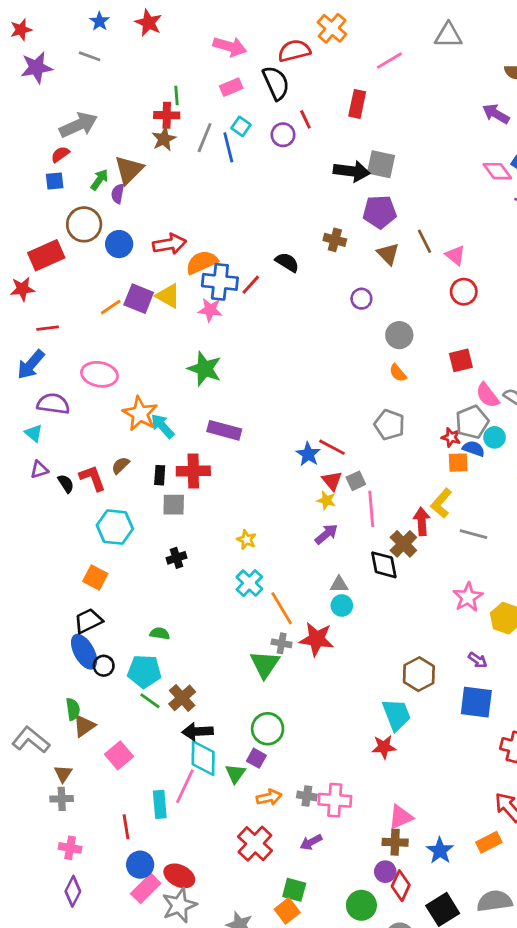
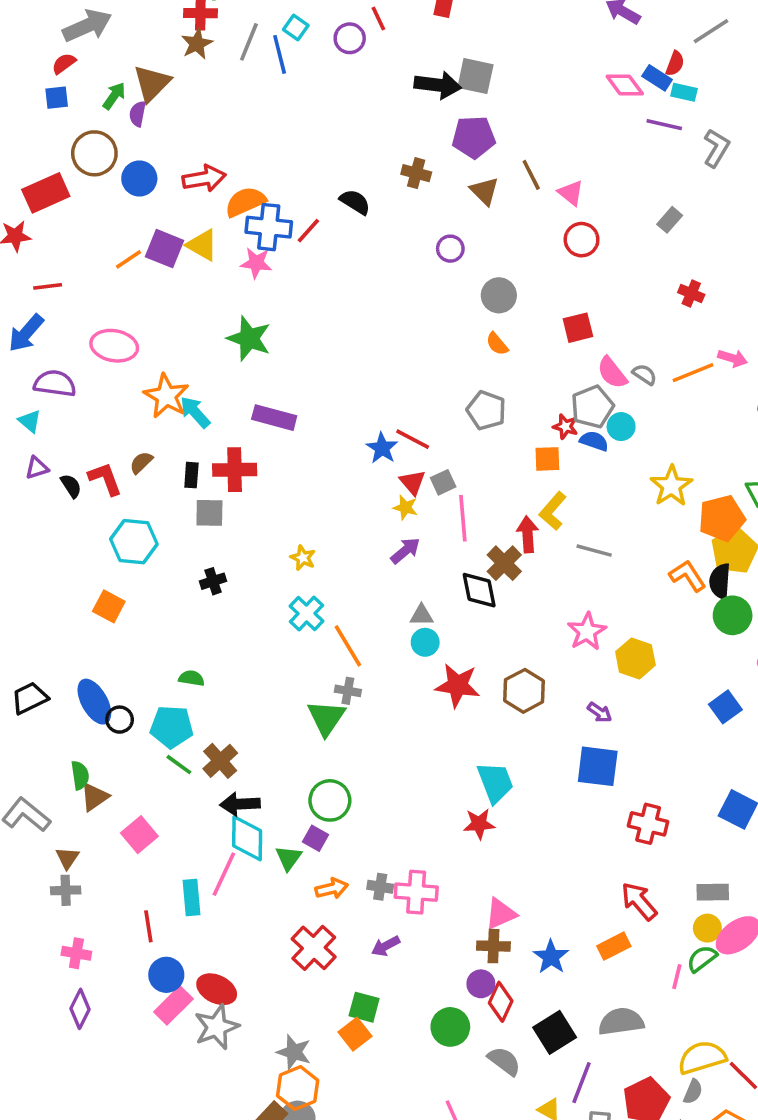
orange square: (458, 463) -> (547, 459), moved
black trapezoid: (88, 621) -> (30, 698), moved
red star: (317, 639) -> (458, 685), moved
brown hexagon: (419, 674) -> (524, 691), moved

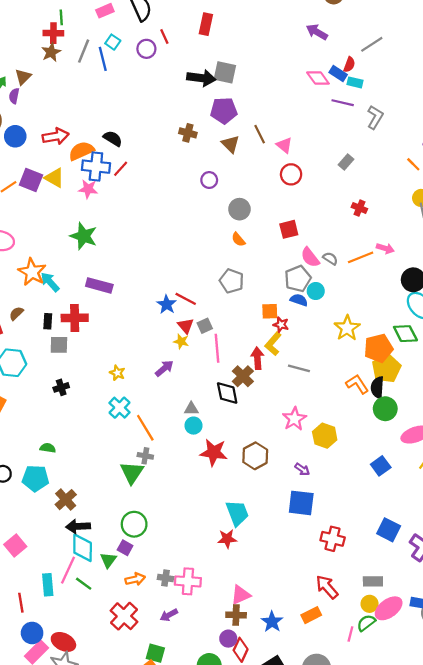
brown triangle: (152, 83) -> (23, 77), size x0.7
black semicircle: (355, 202) -> (113, 139), moved
red star: (565, 427) -> (281, 325), moved
purple arrow: (405, 551) -> (164, 368), moved
green line: (179, 765) -> (84, 584), moved

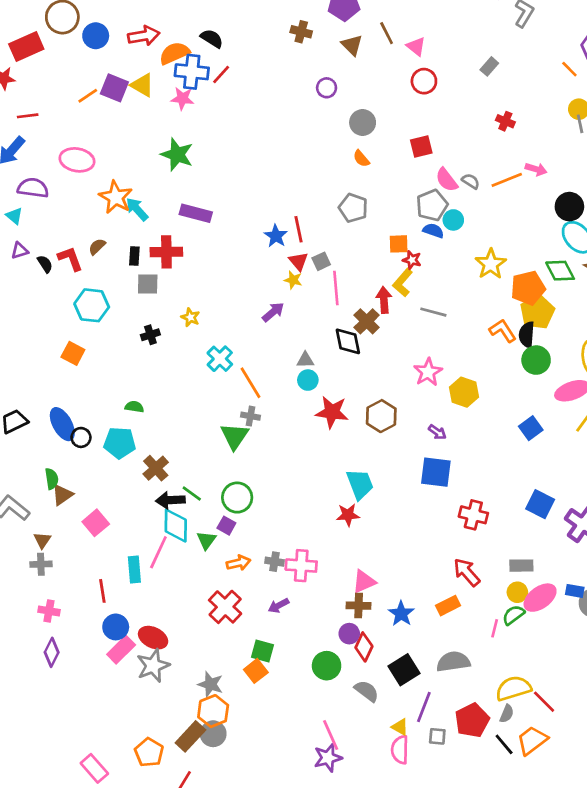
red line: (186, 299) -> (299, 229), turned 50
yellow star: (117, 373) -> (190, 317), moved
green line: (84, 584) -> (192, 494), moved

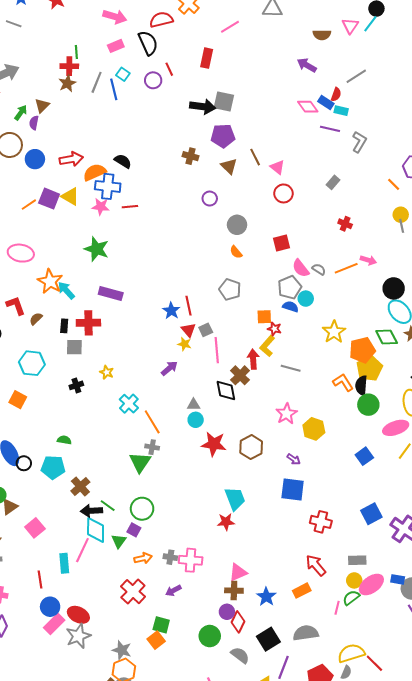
red line: (221, 74) -> (130, 207), moved, turned 42
red L-shape: (70, 259) -> (16, 306), moved
blue square: (540, 504) -> (371, 514), turned 35

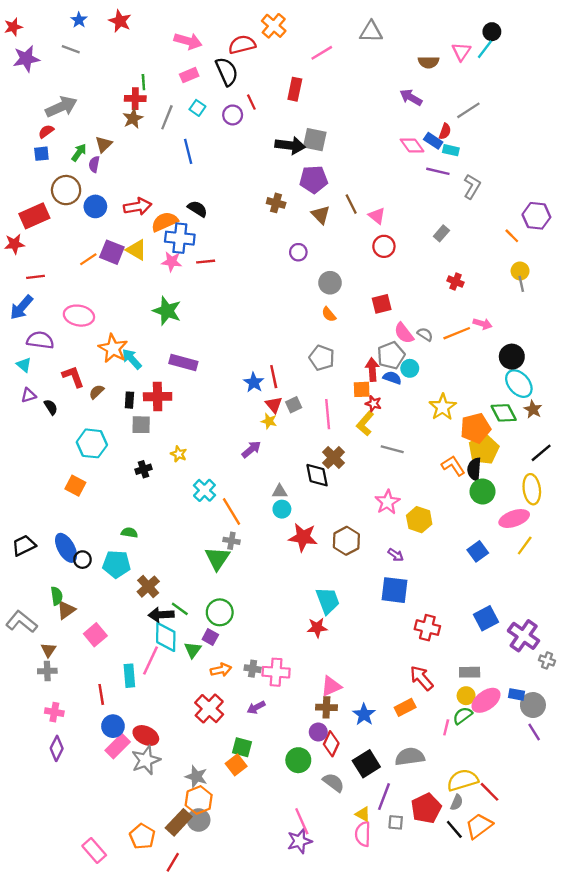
blue line: (114, 89) -> (188, 151), moved
pink line: (217, 350) -> (328, 414), moved
red arrow: (253, 359) -> (372, 370), moved

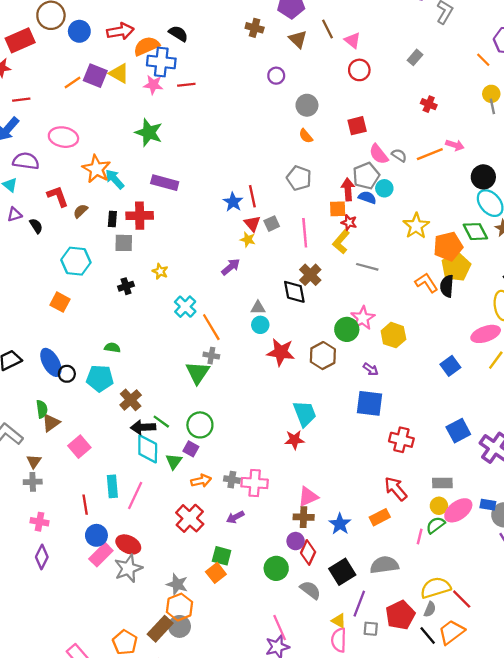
green circle: (482, 492) -> (347, 329), moved
pink line: (151, 660) -> (135, 496), moved

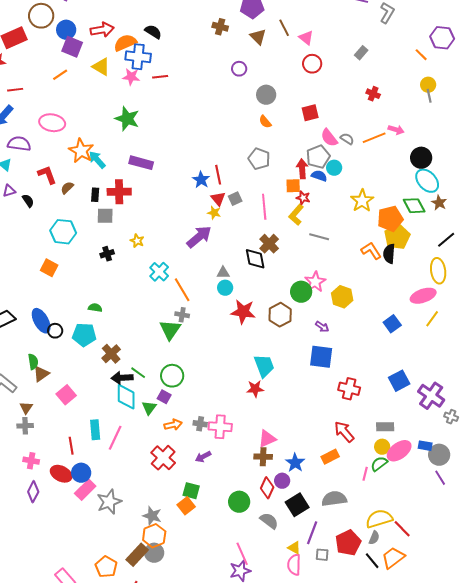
purple square: (95, 76) -> (72, 47), moved
purple arrow: (231, 267) -> (199, 237), size x1.5
purple circle: (296, 541) -> (282, 481), moved
red ellipse: (128, 544) -> (61, 474), moved

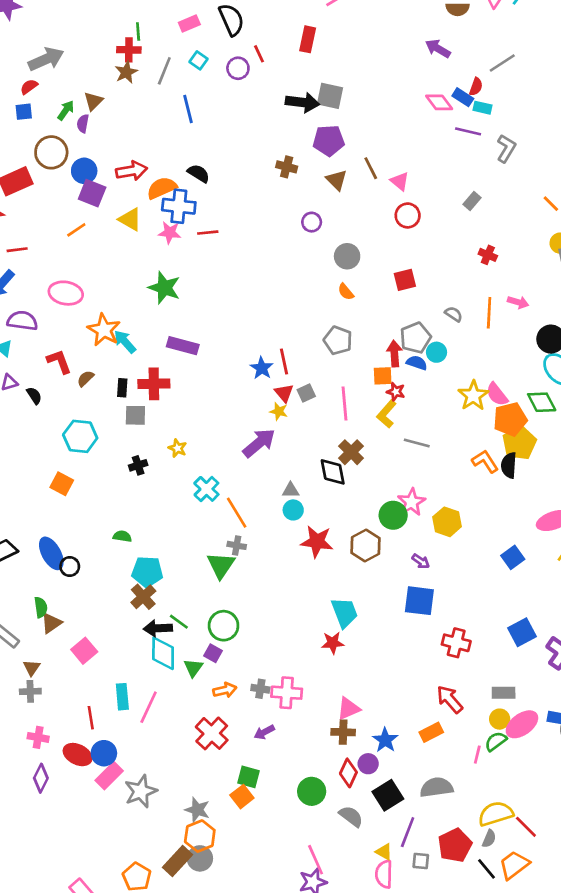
pink semicircle: (329, 138) -> (497, 394), moved
orange line: (374, 138) -> (489, 313), turned -65
cyan pentagon: (84, 335) -> (147, 572), moved

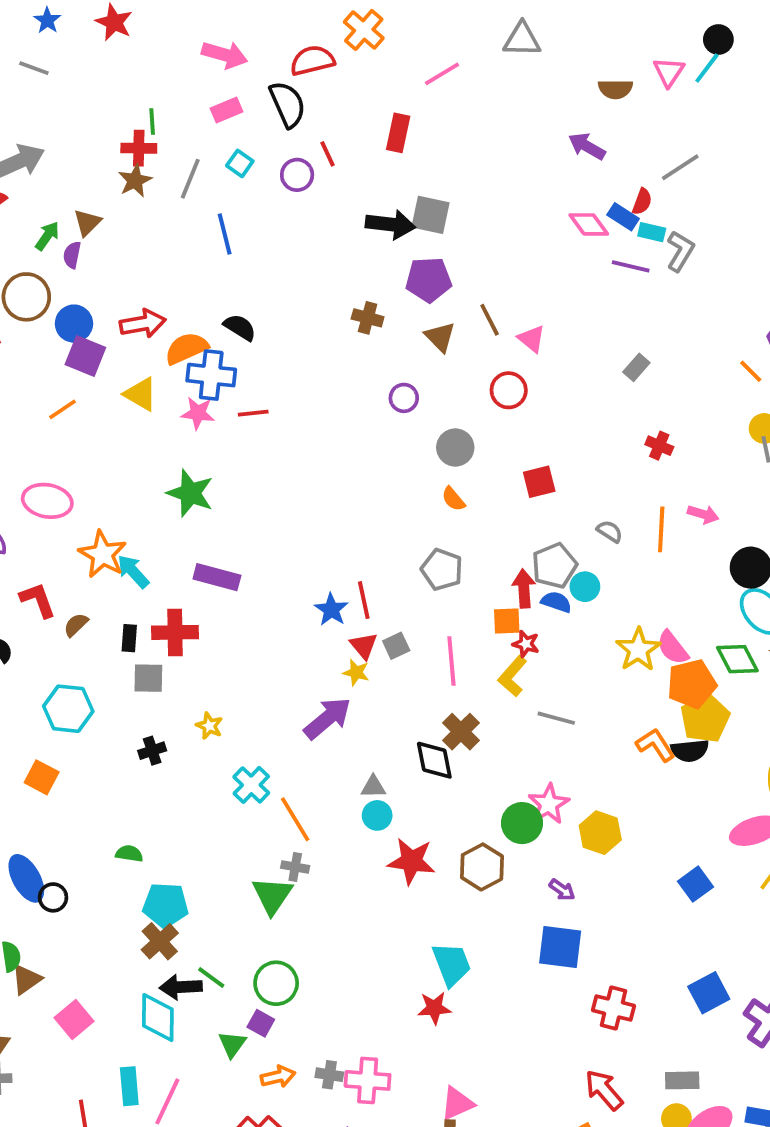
gray L-shape: (506, 148) -> (680, 251), moved
red circle: (408, 215) -> (509, 390), moved
black semicircle: (509, 465) -> (690, 751), turned -100
cyan diamond: (163, 653) -> (158, 1018), moved

